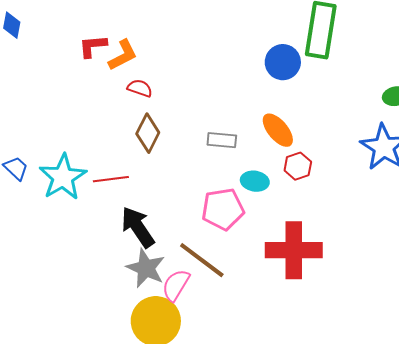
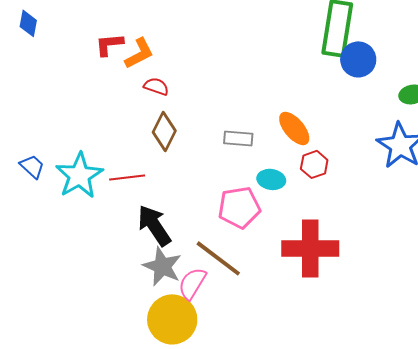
blue circle: (283, 62) -> (358, 59), moved

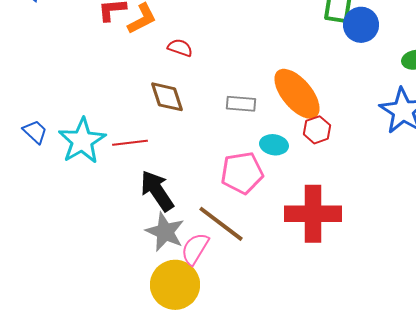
red semicircle: (156, 86) -> (180, 48), moved
orange ellipse: (294, 128) -> (297, 94), size x1.5
brown diamond: (164, 131) -> (167, 97), turned -45

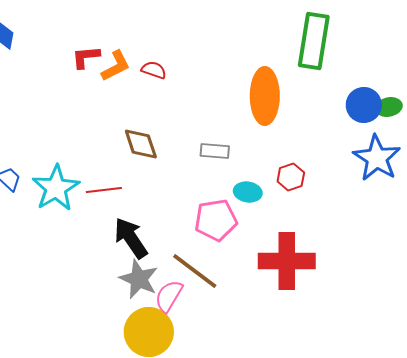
blue circle: (361, 25) -> (364, 105), moved
red semicircle: (180, 48) -> (154, 70), moved
orange ellipse: (297, 94) -> (265, 96), moved, turned 40

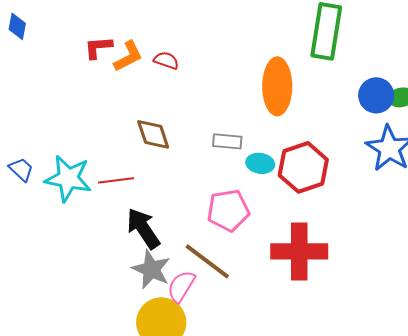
red hexagon: (291, 177) -> (303, 167), size x1.8
cyan star: (56, 188) -> (68, 178), turned -30
cyan ellipse: (248, 192) -> (260, 163), moved

